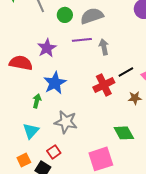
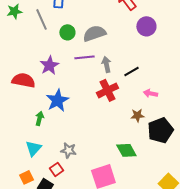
black line: (126, 72) -> (131, 71), moved
red cross: (104, 85) -> (107, 90), moved
gray star: (66, 122) -> (68, 150), moved, size x0.7

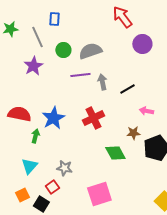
purple star: (49, 65) -> (33, 66), moved
red semicircle: (23, 80) -> (19, 114), moved
red cross: (107, 90) -> (93, 118), moved
green diamond: (126, 150) -> (115, 153), moved

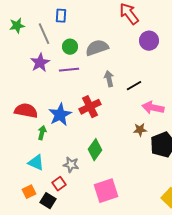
purple line: (80, 75) -> (69, 70), moved
pink arrow: (146, 111) -> (153, 108), size x1.5
red cross: (93, 118) -> (90, 107), moved
green diamond: (115, 153) -> (95, 150), moved, turned 65
cyan triangle: (29, 166) -> (36, 163), turned -48

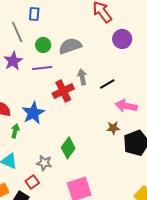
red cross: (90, 107) -> (63, 91), moved

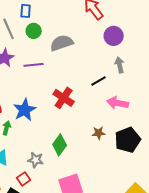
green circle: (43, 45) -> (34, 31), moved
gray arrow: (82, 77) -> (120, 65), moved
red cross: (63, 91) -> (64, 98), moved, turned -30
brown star: (113, 128) -> (99, 133), moved

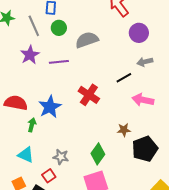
gray arrow: (120, 65) -> (145, 62), turned -91
black pentagon: (128, 140) -> (145, 149), moved
green diamond: (60, 145) -> (98, 154), moved

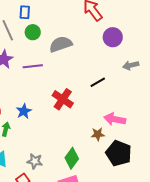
gray arrow: (145, 62) -> (131, 65), moved
pink arrow: (143, 100) -> (115, 119), moved
blue star: (50, 107) -> (24, 111), size x0.7
black pentagon: (145, 149) -> (119, 153), turned -30

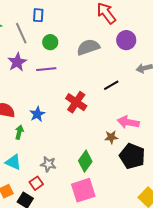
green circle: (33, 32) -> (50, 42), moved
gray semicircle: (61, 44) -> (88, 47), moved

